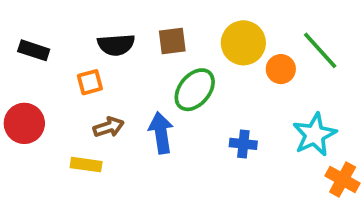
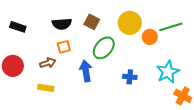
brown square: (172, 41) -> (92, 22), turned 35
green line: (320, 50) -> (171, 27), turned -65
orange square: (90, 82) -> (64, 47), moved
brown arrow: (109, 127) -> (48, 63), moved

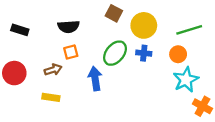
brown square: (92, 22) -> (114, 13), moved
orange circle: (150, 37) -> (178, 54), moved
blue cross: (130, 77) -> (144, 53), moved

